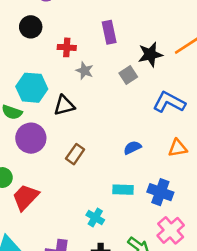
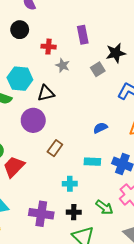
purple circle: (31, 138) -> (33, 120), moved
brown rectangle: (75, 154) -> (55, 148), moved
cyan cross: (95, 217) -> (70, 184), turned -32

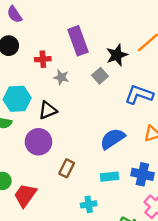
purple rectangle: (83, 35) -> (78, 41), size x1.4
blue semicircle: (100, 128) -> (112, 139), size x1.6

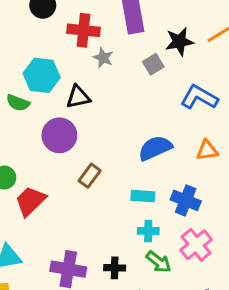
red cross: (43, 59) -> (84, 30), size x1.5
cyan cross: (89, 204) -> (148, 231), moved

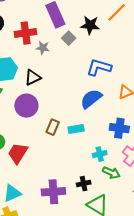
black star: (179, 42) -> (90, 25), turned 30
gray square: (153, 64) -> (69, 38), moved
blue L-shape: (199, 97) -> (99, 67), moved
cyan rectangle: (143, 196) -> (76, 129), moved

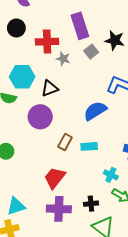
blue semicircle: (91, 99) -> (95, 111), moved
red trapezoid: (18, 153) -> (55, 178), moved
cyan cross: (100, 154) -> (111, 175), turned 32

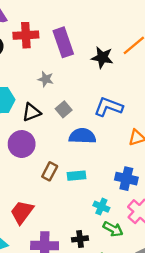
red cross: (47, 42) -> (26, 35), moved
gray square: (91, 52) -> (64, 109), moved
blue semicircle: (95, 111) -> (82, 136), turned 35
red trapezoid: (55, 178) -> (22, 212), moved

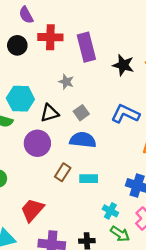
blue semicircle: (82, 136) -> (83, 140), moved

